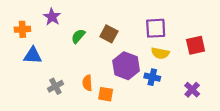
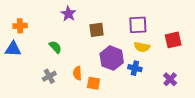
purple star: (52, 17) -> (68, 14), moved
brown square: (109, 34) -> (97, 30), turned -35
green semicircle: (78, 36) -> (55, 47), moved, turned 96
blue triangle: (33, 56) -> (13, 49), moved

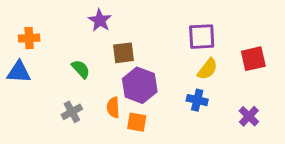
brown square: (97, 30) -> (123, 53), moved
yellow semicircle: (142, 47) -> (208, 69), turned -63
purple hexagon: (112, 58) -> (140, 85), moved

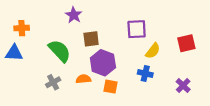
purple square: (202, 37) -> (137, 29), moved
green semicircle: (81, 69) -> (60, 51), size x1.6
orange semicircle: (113, 107) -> (83, 79), turned 88
orange square: (137, 122) -> (111, 87), moved

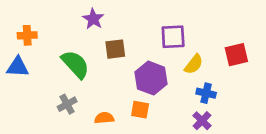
purple hexagon: (103, 63) -> (151, 78), moved
blue cross: (145, 74) -> (206, 93), moved
orange semicircle: (83, 79) -> (104, 118), moved
purple cross: (183, 86) -> (202, 121), moved

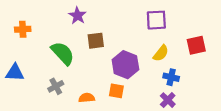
purple square: (173, 37) -> (156, 20), moved
blue triangle: (18, 67) -> (15, 73), moved

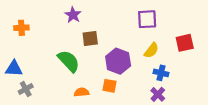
green semicircle: (63, 53) -> (69, 61), moved
gray cross: (56, 86) -> (26, 89), moved

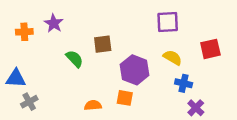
purple star: (73, 15) -> (54, 23), moved
yellow semicircle: (151, 50) -> (173, 58), turned -98
green semicircle: (69, 61) -> (75, 59), moved, size x0.7
purple cross: (158, 94) -> (196, 108), moved

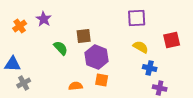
orange cross: (24, 32) -> (20, 26), turned -32
purple hexagon: (135, 70) -> (97, 57), moved
purple cross: (196, 108) -> (160, 88), turned -32

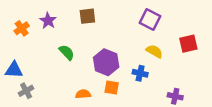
purple square: (137, 18) -> (150, 20), turned 30
brown square: (84, 36) -> (87, 16), moved
blue cross: (150, 68) -> (140, 73), moved

